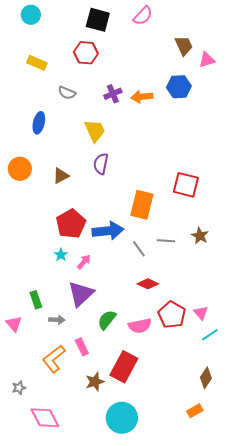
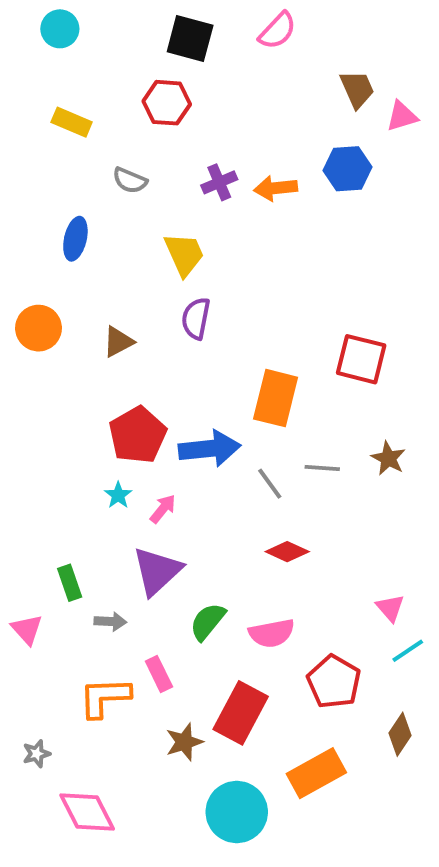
red pentagon: (172, 315) -> (334, 682), moved
orange L-shape: (54, 359) -> (105, 697), turned 36
orange rectangle: (195, 411) -> (316, 773), moved, size x1.8

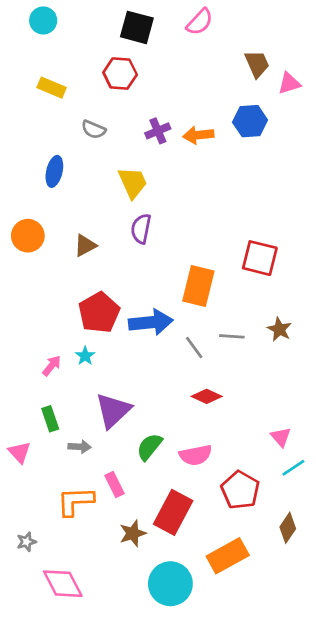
pink arrow: (163, 509) -> (52, 366), moved

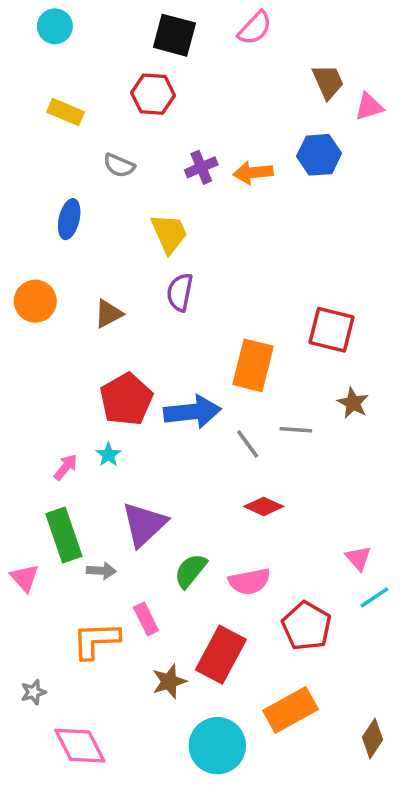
brown star: (279, 329) -> (353, 403), moved
green rectangle: (50, 419) -> (64, 535), size x1.6
brown diamond: (288, 528) -> (373, 739), moved

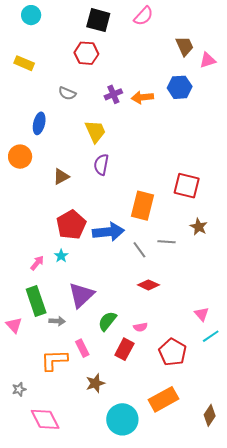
yellow rectangle: (66, 112) -> (24, 63), moved
orange circle: (35, 301) -> (20, 157), moved
pink semicircle: (249, 581) -> (140, 327), size x0.6
red rectangle: (221, 655) -> (124, 349), moved, size x0.7

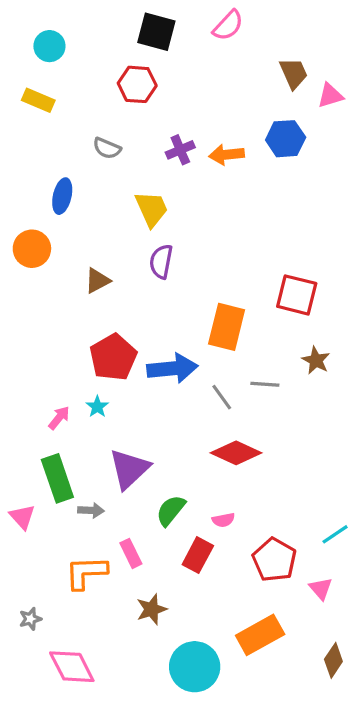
cyan circle: (31, 15) -> (49, 46), moved
red diamond: (148, 285) -> (236, 453), size x1.4
pink triangle: (202, 314) -> (321, 589), moved

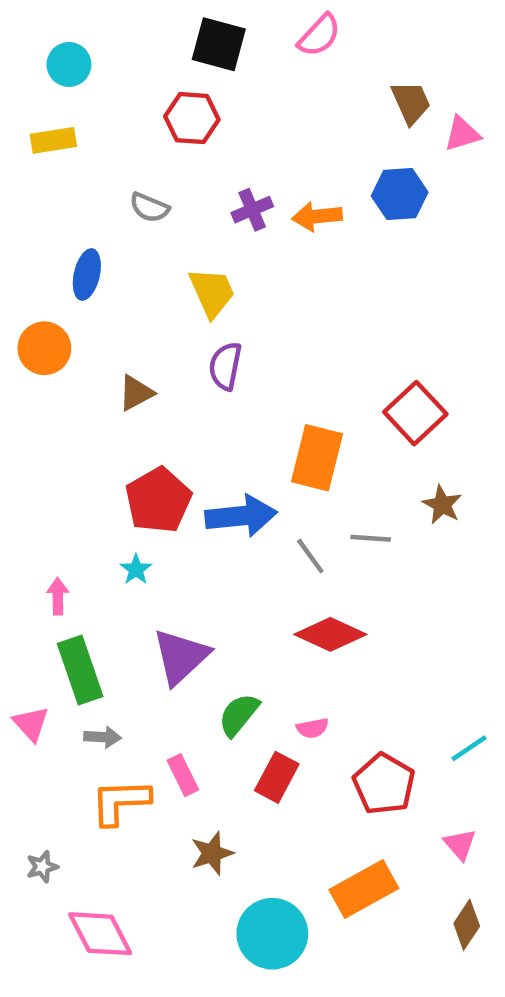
yellow rectangle: (38, 100) -> (53, 140), turned -32
red square: (297, 295) -> (415, 413), turned 33
pink arrow: (59, 418) -> (58, 596), moved, turned -40
gray arrow: (91, 510) -> (102, 737), moved
pink triangle: (321, 589) -> (460, 844), moved

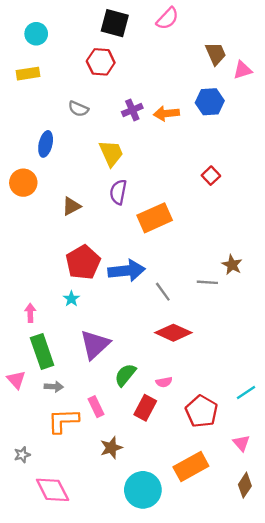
red square: (415, 413) -> (211, 176), moved, size x0.6
orange rectangle: (317, 458) -> (155, 218), moved, turned 52
gray line: (371, 538) -> (207, 282), moved

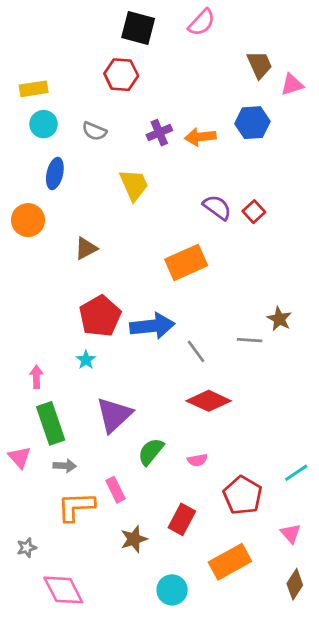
cyan circle: (36, 34) -> (44, 124), moved
purple semicircle: (118, 192) -> (217, 207), moved, turned 115
red rectangle: (145, 408) -> (182, 519), moved
cyan circle: (143, 490) -> (172, 590), size x0.7

